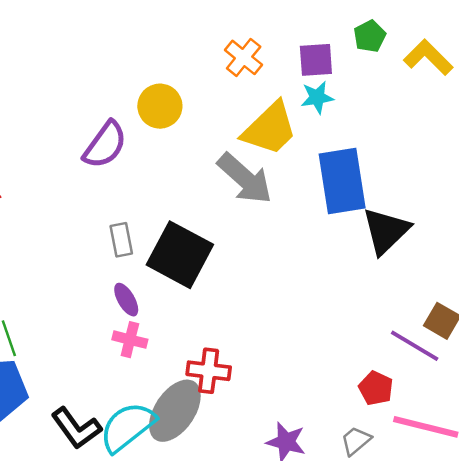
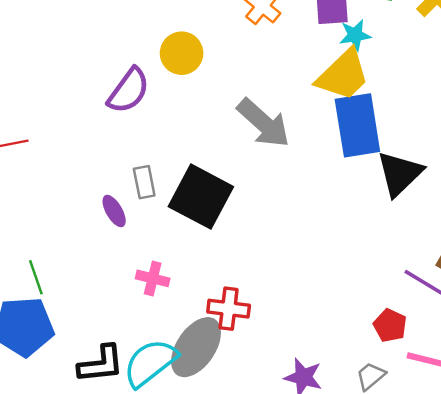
cyan star: (317, 97) -> (355, 35), moved
yellow trapezoid: (270, 129) -> (343, 75), moved
purple ellipse: (126, 300) -> (114, 211), moved
black L-shape: (76, 428) -> (101, 364), turned -60

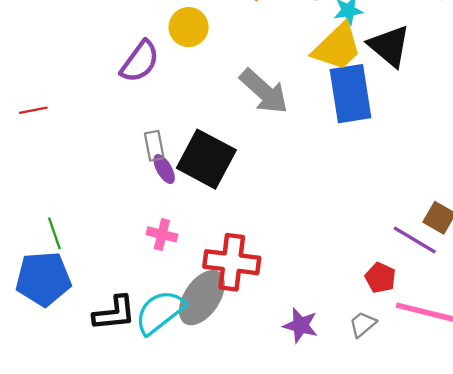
black triangle: (400, 174) -> (389, 46), moved, turned -36
purple ellipse: (114, 211) -> (164, 169), moved
red cross: (229, 309) -> (232, 262), size x1.4

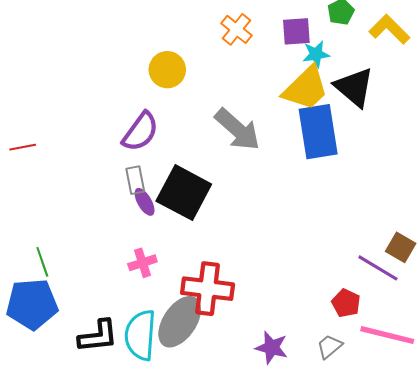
purple semicircle: (140, 61) -> (140, 132), moved
pink cross: (162, 234) -> (142, 263), turned -32
cyan semicircle: (160, 312) -> (140, 335), turned -48

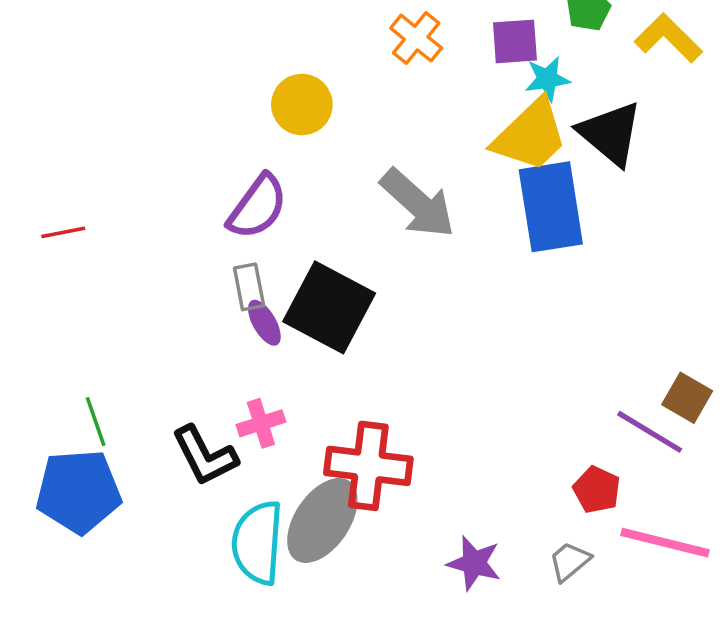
black L-shape: (98, 336) -> (205, 456), moved, turned 69

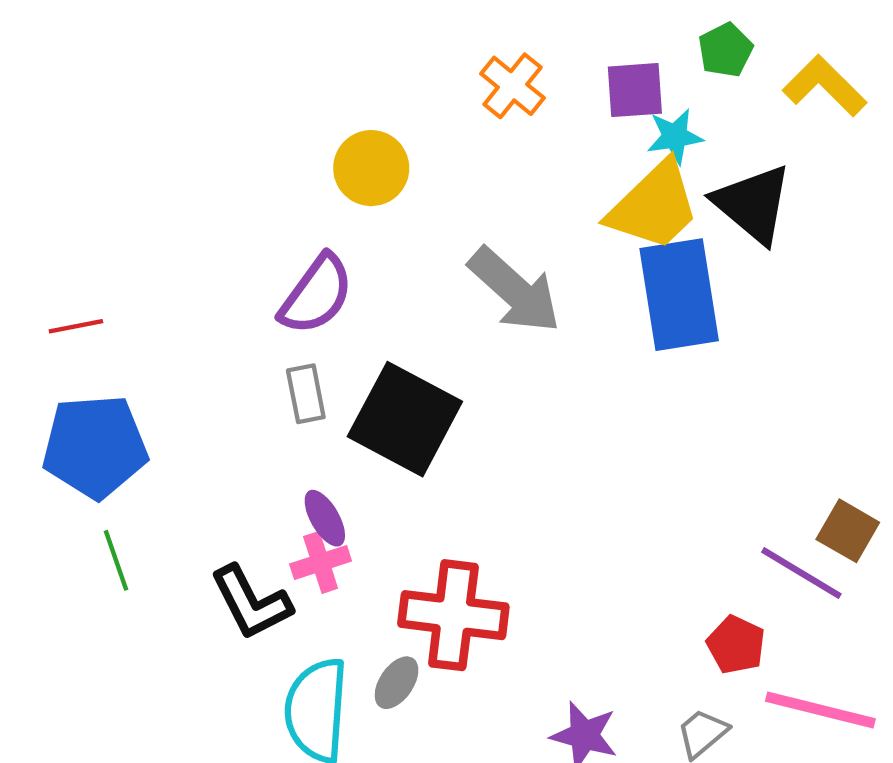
purple ellipse: (264, 323) -> (325, 518), moved
blue pentagon: (79, 491) -> (95, 446), moved
gray ellipse: (322, 520) -> (397, 683), size x0.5

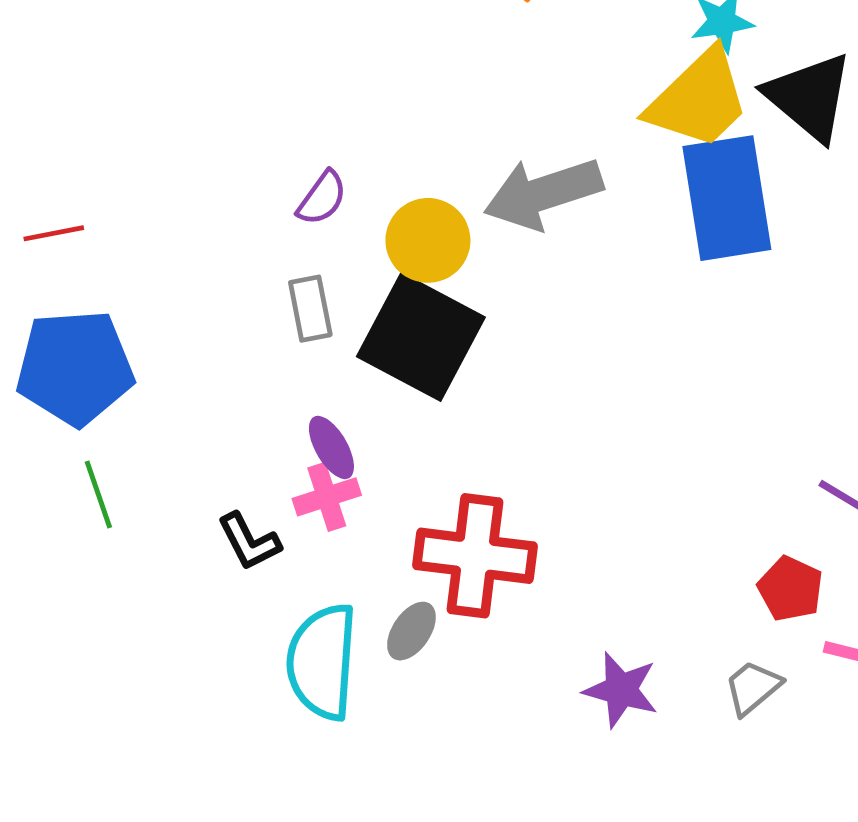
yellow circle: (371, 168) -> (428, 240), moved
gray arrow: (515, 290) -> (543, 193), turned 120
purple semicircle: (316, 295) -> (322, 198), size x0.6
black L-shape: (251, 603) -> (249, 542), size x0.7

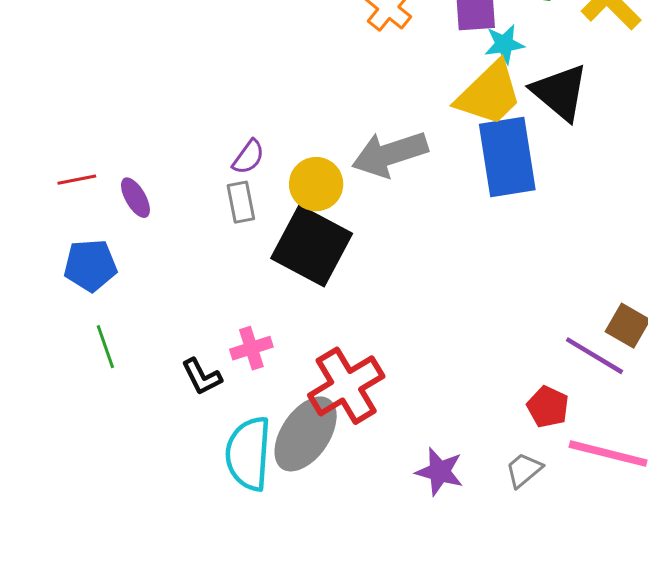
gray rectangle: (310, 309) -> (241, 202), moved
blue pentagon: (75, 367) -> (90, 265), size x0.7
purple ellipse: (331, 447) -> (135, 198), moved
red cross: (475, 556) -> (346, 386), turned -38
gray ellipse: (411, 631) -> (306, 434), size x2.0

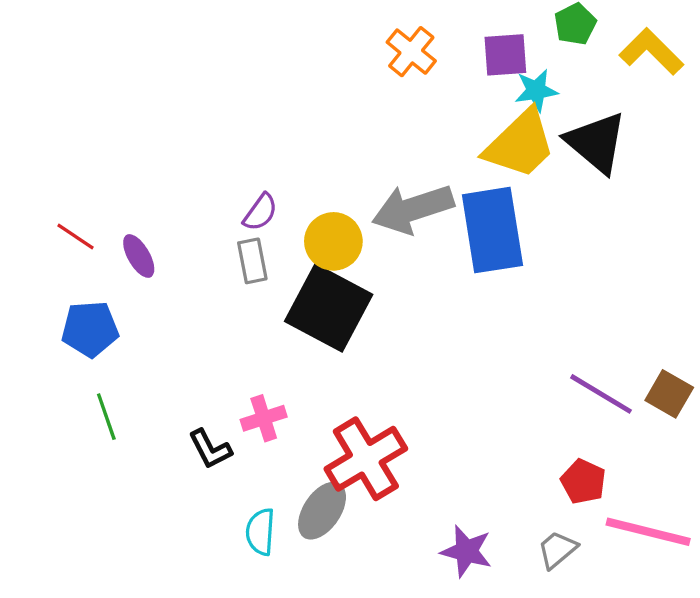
blue rectangle: (507, 157) -> (492, 230), moved
red line: (77, 180) -> (75, 237), turned 45
purple line: (595, 356) -> (601, 394), moved
gray ellipse: (306, 434) -> (322, 511), size x0.7
cyan semicircle: (248, 454) -> (260, 532), size x0.6

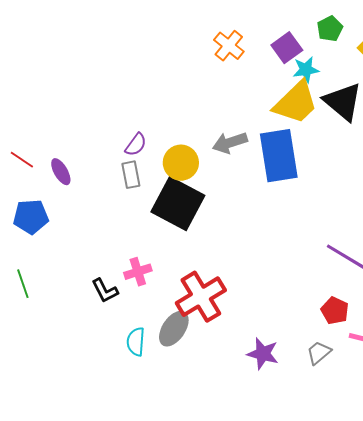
purple square: (505, 55) -> (287, 48), turned -32
gray arrow: (413, 209) -> (230, 143), size x0.7
green line: (106, 417) -> (23, 284), moved

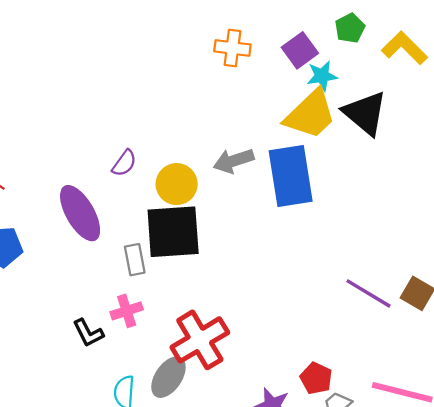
orange cross: (229, 46) -> (232, 48), turned -32
purple ellipse: (61, 172) -> (80, 213), moved, size x1.8
gray rectangle: (131, 175) -> (135, 260), moved
black square: (178, 204) -> (173, 232), turned -32
red pentagon: (335, 311) -> (316, 378), moved

